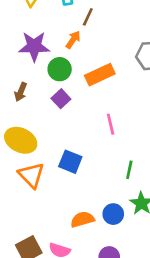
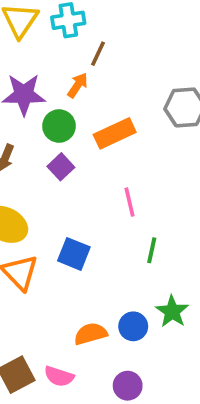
green line: (129, 170) -> (152, 250), moved

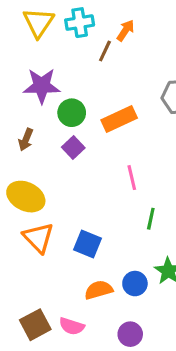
orange arrow: (78, 85) -> (125, 30), moved
blue square: (74, 254) -> (87, 244), moved

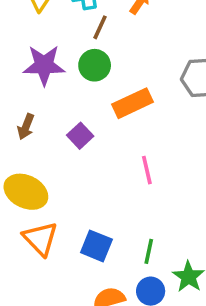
brown line: (105, 51) -> (100, 27), moved
green circle: (72, 113) -> (95, 65), moved
green line: (151, 219) -> (149, 251), moved

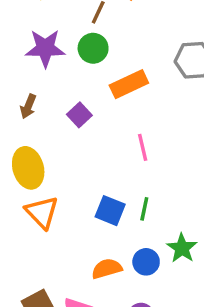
yellow ellipse: (26, 192) -> (28, 168), turned 48
blue square: (96, 246) -> (110, 211), moved
green line: (149, 251) -> (144, 209), moved

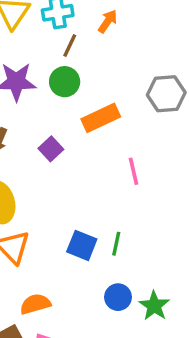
pink line: (143, 147) -> (134, 171), moved
green star: (182, 248) -> (154, 306), moved
orange semicircle: (107, 269) -> (35, 304), moved

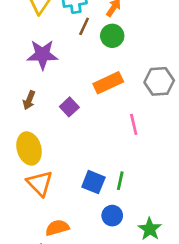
green circle: (65, 82) -> (112, 36), moved
gray hexagon: (166, 94) -> (159, 81), moved
blue circle: (118, 297) -> (112, 216), moved

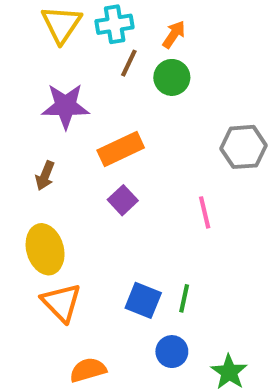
orange rectangle: (108, 83) -> (121, 149), moved
purple square: (69, 107) -> (123, 200), moved

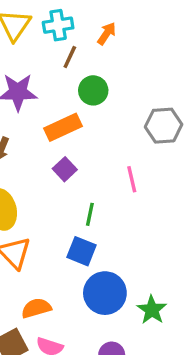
green circle: (172, 77) -> (93, 90), moved
green line: (184, 298) -> (90, 214), moved
blue circle: (172, 352) -> (105, 293), size x1.6

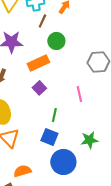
green star: (152, 310) -> (89, 140), moved, turned 30

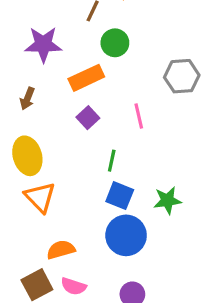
pink line: (79, 94) -> (139, 116), moved
blue square: (49, 137) -> (120, 196), moved

